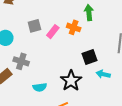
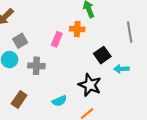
gray square: (34, 26) -> (20, 41), moved
gray cross: (21, 61) -> (36, 66), moved

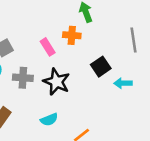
pink rectangle: (57, 39) -> (48, 47), turned -56
black star: (90, 85) -> (56, 82), moved

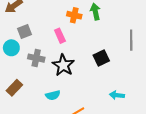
orange cross: (72, 35) -> (74, 15), moved
cyan arrow: (123, 83) -> (117, 95), moved

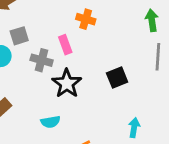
green arrow: (95, 12) -> (152, 20), moved
gray cross: (36, 58) -> (42, 60), moved
cyan arrow: (117, 95) -> (134, 128), turned 88

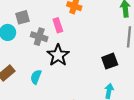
black square: (117, 78) -> (110, 61), moved
cyan semicircle: (50, 122) -> (36, 77), moved, turned 120

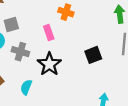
gray cross: (39, 37) -> (20, 52), moved
black square: (110, 61) -> (93, 55), moved

